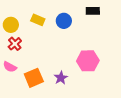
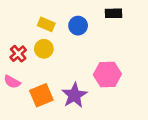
yellow circle: (11, 25) -> (44, 49), moved
purple star: (61, 78) -> (74, 95), size x1.5

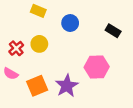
black rectangle: (113, 13) -> (113, 31), moved, turned 32
yellow rectangle: (46, 24) -> (38, 11), moved

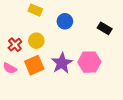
orange square: (37, 86) -> (34, 65), moved
purple star: (67, 86) -> (62, 63), moved

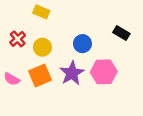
blue circle: (65, 21) -> (82, 44), moved
red cross: (15, 45) -> (18, 39), moved

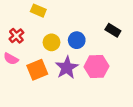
yellow circle: (42, 47) -> (51, 42), moved
pink semicircle: (12, 79) -> (11, 59), moved

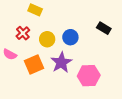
red cross: (16, 36) -> (23, 33), moved
pink hexagon: (96, 66) -> (89, 76), moved

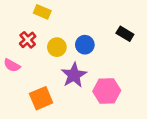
orange square: (34, 65) -> (41, 98), moved

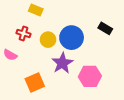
red cross: (28, 40) -> (23, 33), turned -32
blue circle: (85, 45) -> (72, 38), size x1.5

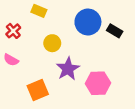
red cross: (23, 33) -> (13, 31), moved, turned 32
blue circle: (72, 38) -> (88, 22), moved

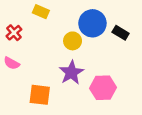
yellow circle: (52, 43) -> (73, 41), moved
orange square: (38, 90) -> (40, 95), turned 30

